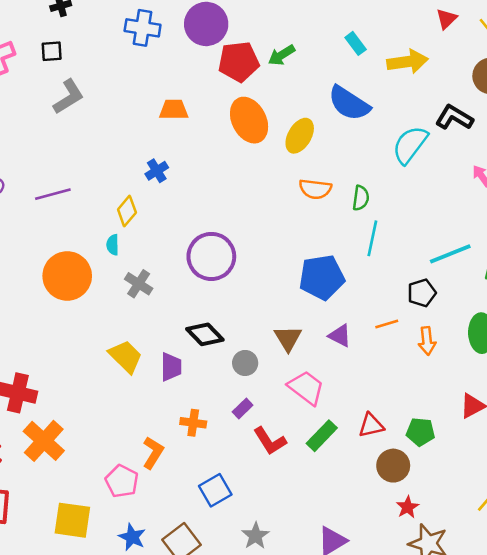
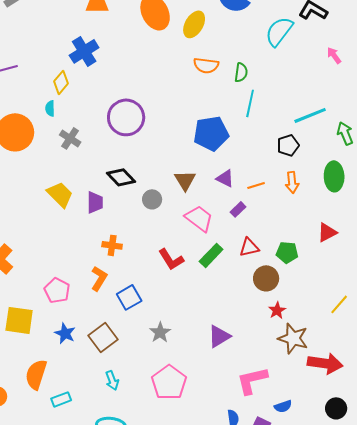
blue cross: (157, 171) -> (84, 51), size x1.6
orange line: (387, 324) -> (256, 185), moved
purple rectangle: (243, 408) -> (238, 209), moved
orange L-shape: (153, 453) -> (99, 278), moved

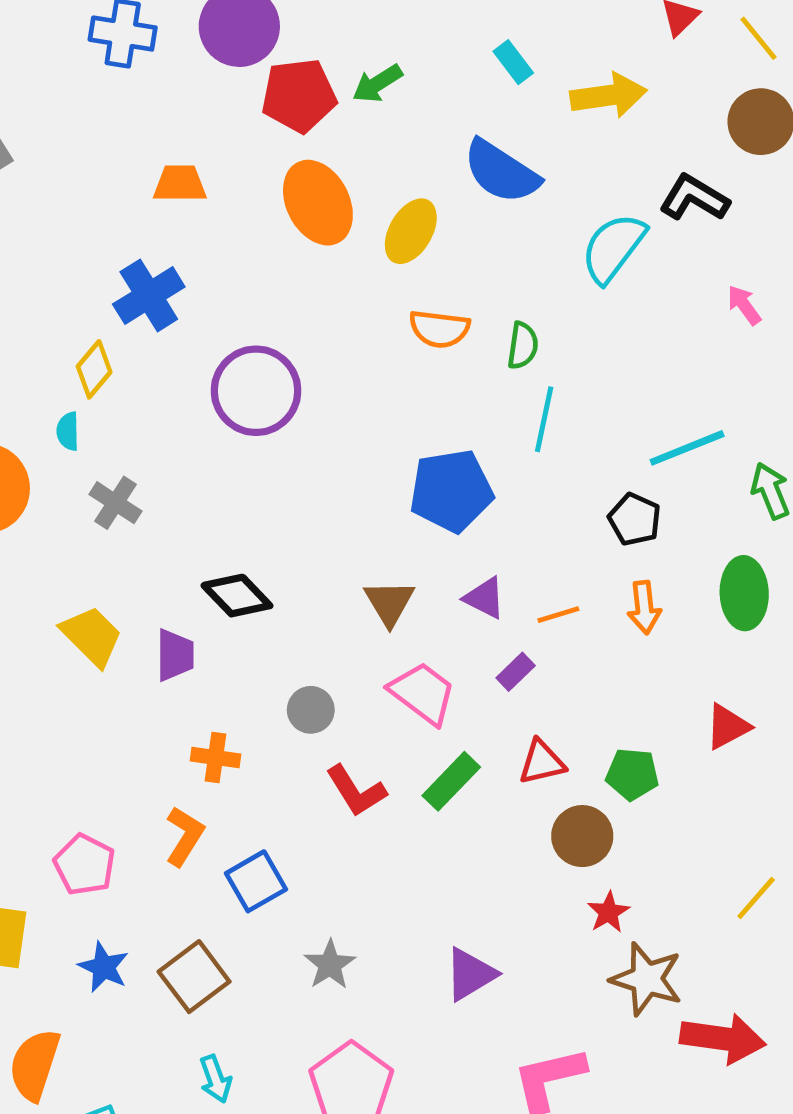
purple circle: (126, 117) -> (256, 391), moved
black pentagon: (288, 145) -> (635, 519), turned -30
gray circle: (152, 199) -> (311, 710), moved

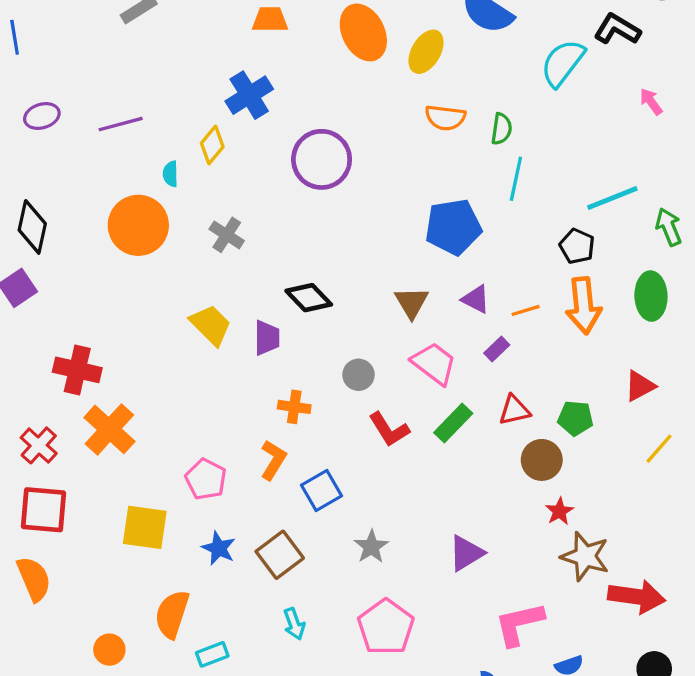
cyan semicircle: (68, 431) -> (170, 174), moved
orange arrow: (644, 607) -> (583, 306), size x1.6
yellow line: (756, 898) -> (659, 449), moved

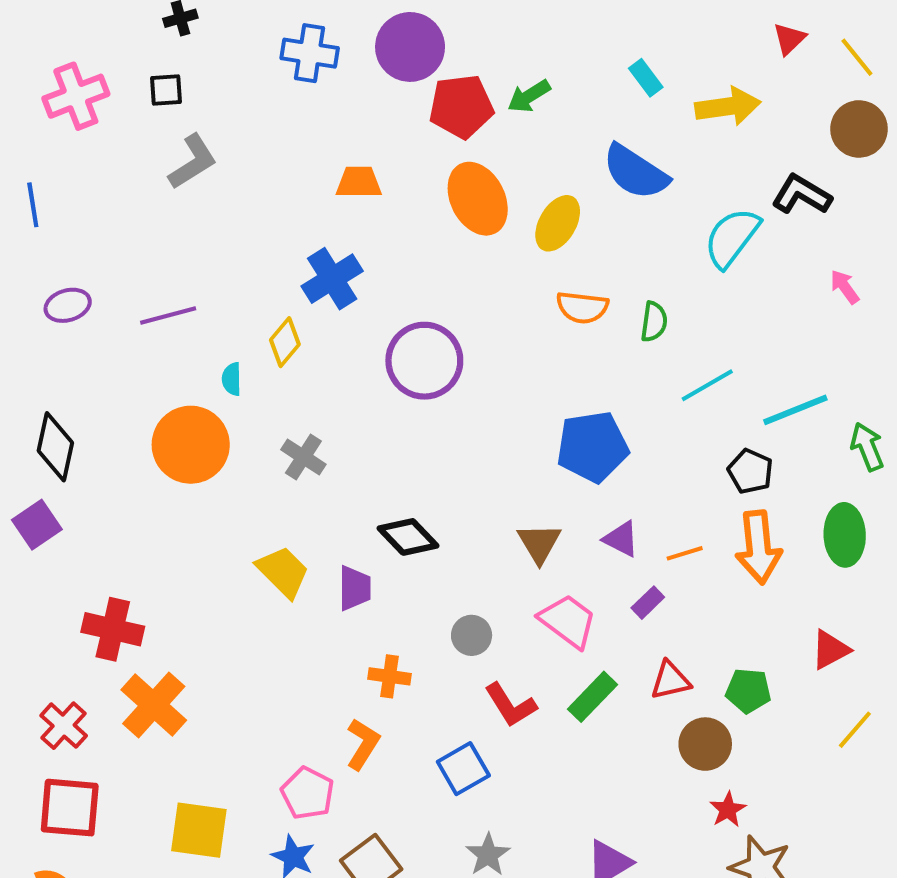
cyan line: (516, 179) -> (707, 385), moved, turned 48
pink pentagon: (206, 479) -> (308, 793), moved
blue square: (322, 490) -> (463, 769), moved

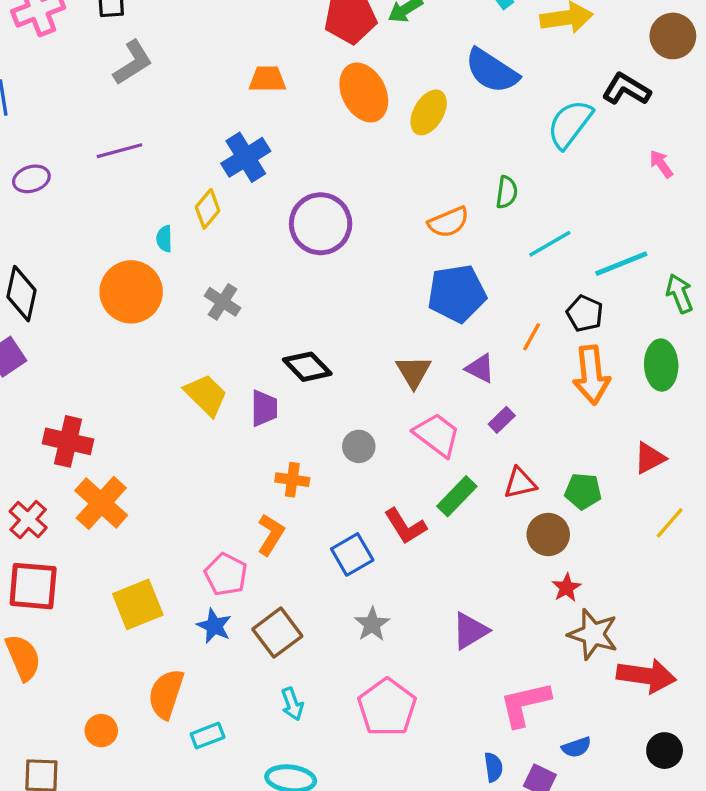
orange semicircle: (582, 307) -> (449, 222), moved, turned -30
purple line: (168, 316) -> (119, 151), moved
orange line: (685, 553) -> (532, 337), moved, turned -44
red L-shape: (510, 705) -> (405, 526), moved
yellow square: (199, 830) -> (138, 604), turned -30

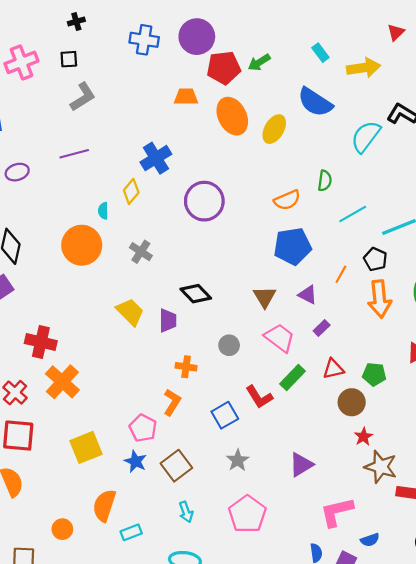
orange trapezoid: (267, 79) -> (186, 97), moved

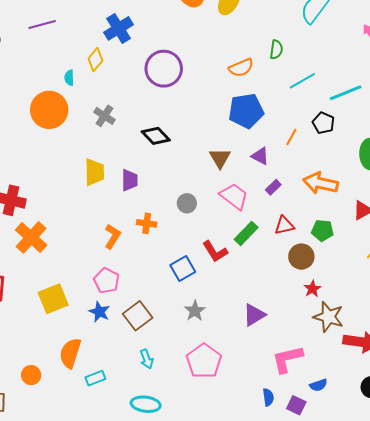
black diamond: (196, 294) -> (156, 136), moved
orange arrow: (380, 299) -> (320, 183), moved, turned 108
yellow trapezoid: (130, 312) -> (94, 172), turned 44
orange L-shape: (172, 402) -> (112, 236), moved

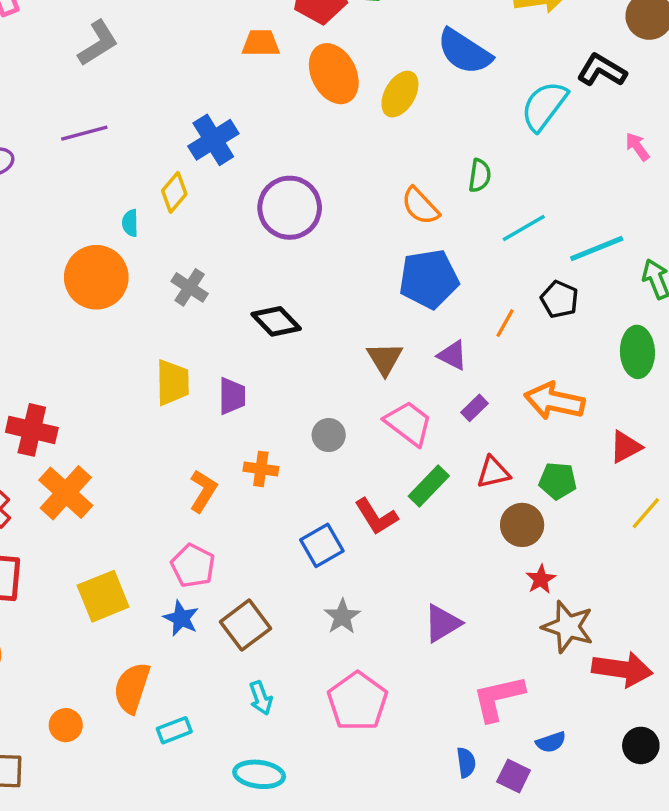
orange semicircle: (241, 68) -> (420, 206), turned 70

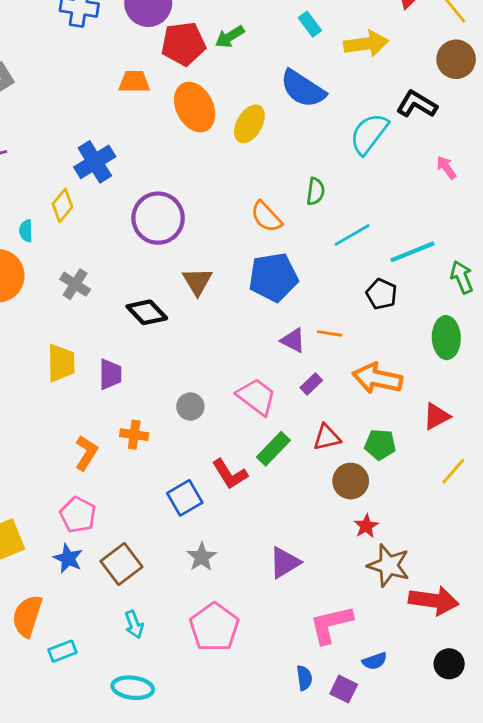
orange line: (505, 323) -> (330, 333), moved, turned 70
brown triangle: (385, 359) -> (197, 281), moved

